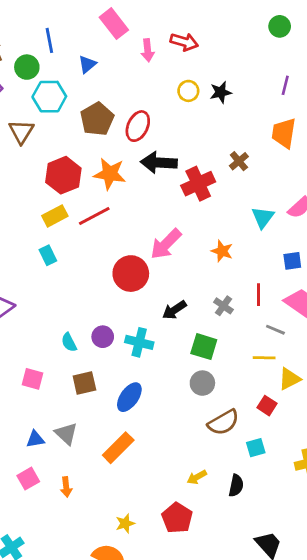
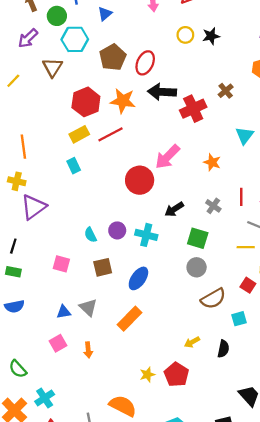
yellow star: (125, 523) -> (147, 375), moved

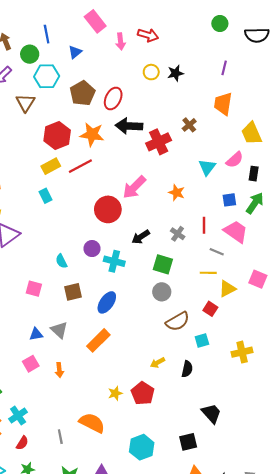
purple circle: (117, 230) -> (92, 249), moved

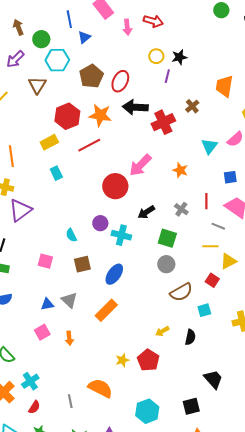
blue line: (47, 34) -> (69, 19), moved
purple line: (224, 68) -> (167, 76), moved
yellow rectangle: (51, 166) -> (49, 142), moved

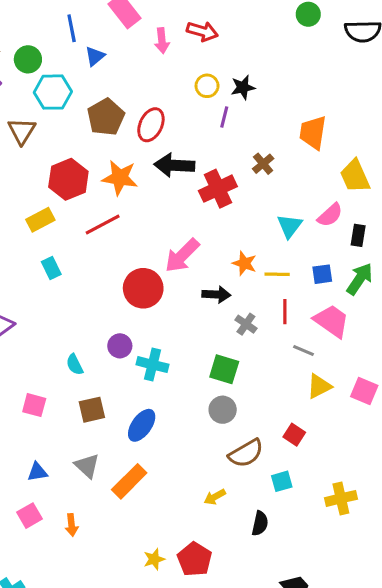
black arrow: (146, 212) -> (216, 294), moved, turned -144
yellow line: (210, 246) -> (277, 274), moved
yellow triangle: (228, 261) -> (319, 386), moved
gray triangle: (69, 300) -> (87, 466), moved
yellow arrow: (162, 331) -> (215, 497), moved

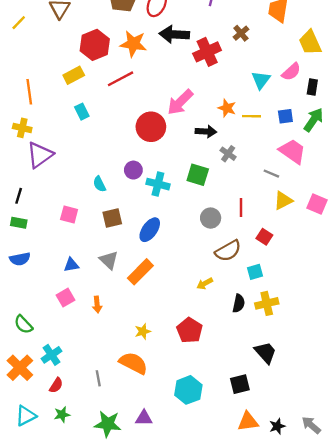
red line: (285, 312) -> (241, 207), moved
green square: (224, 369) -> (198, 175), moved
yellow cross: (341, 498) -> (267, 303), moved
yellow star: (154, 559) -> (143, 331), moved

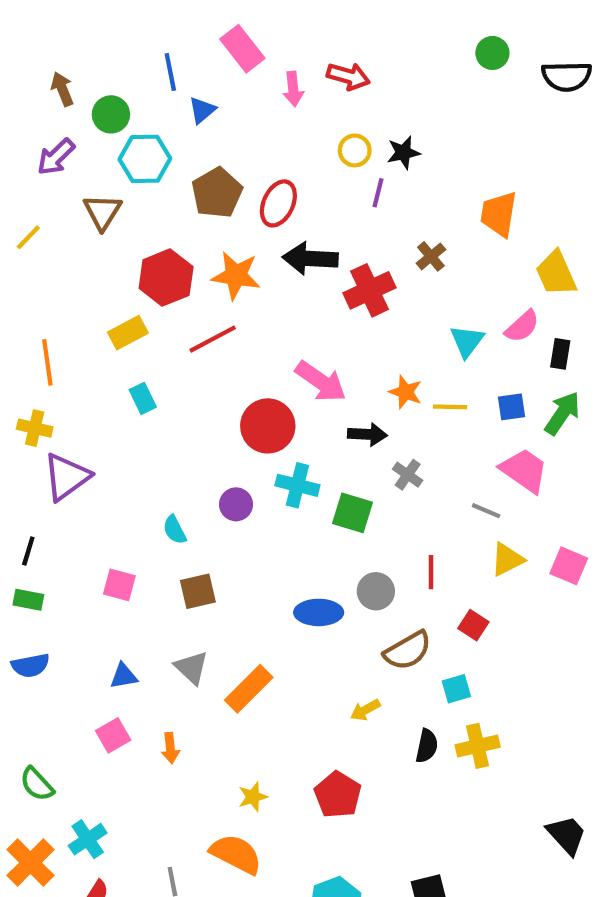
pink arrow: (180, 102) -> (321, 381), turned -100
cyan cross: (158, 184) -> (297, 485), moved
blue ellipse: (150, 230) -> (319, 612), moved, turned 55
black trapezoid: (266, 353) -> (567, 835), moved

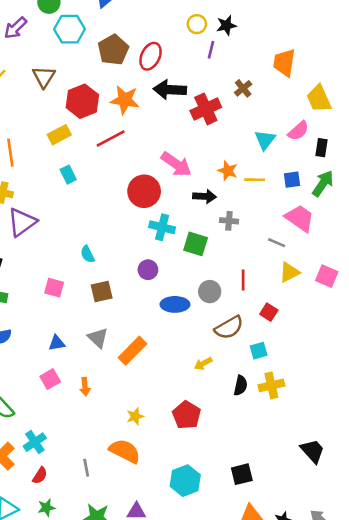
brown triangle: (102, 212) -> (44, 77), moved
gray cross: (408, 475) -> (229, 221), turned -30
purple circle: (236, 504) -> (148, 270), moved
black trapezoid: (567, 835) -> (313, 451), moved

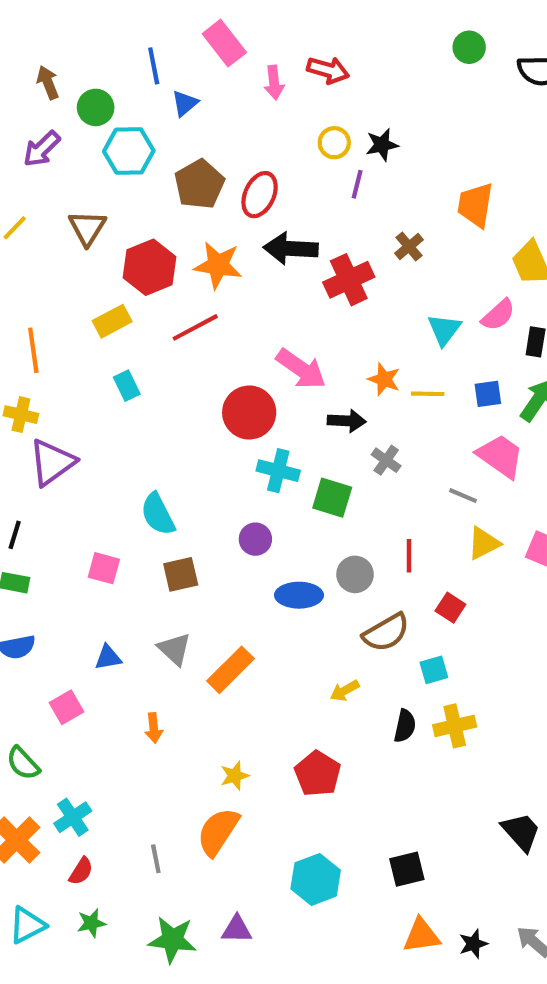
gray cross: (229, 221) -> (386, 460), turned 30
cyan semicircle: (88, 254) -> (158, 514), size x1.5
pink square: (50, 379) -> (67, 707), moved
orange semicircle: (125, 451) -> (218, 832), turned -84

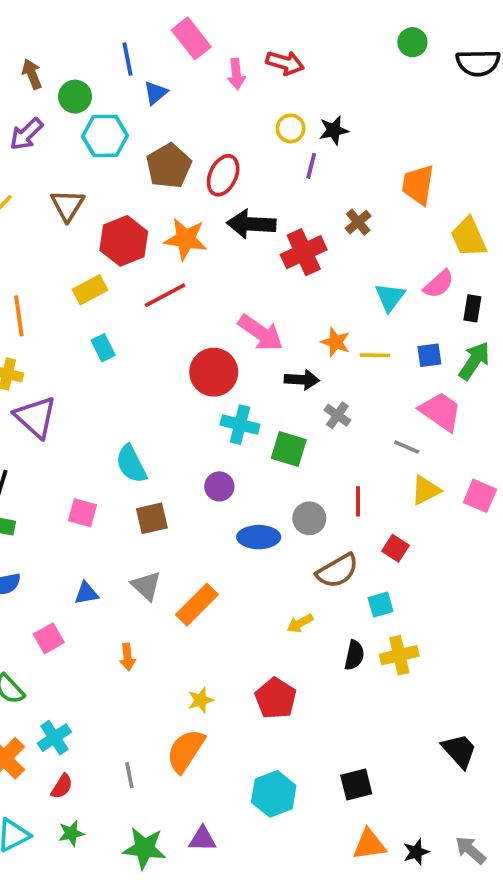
purple triangle: (52, 462) -> (36, 417), turned -42

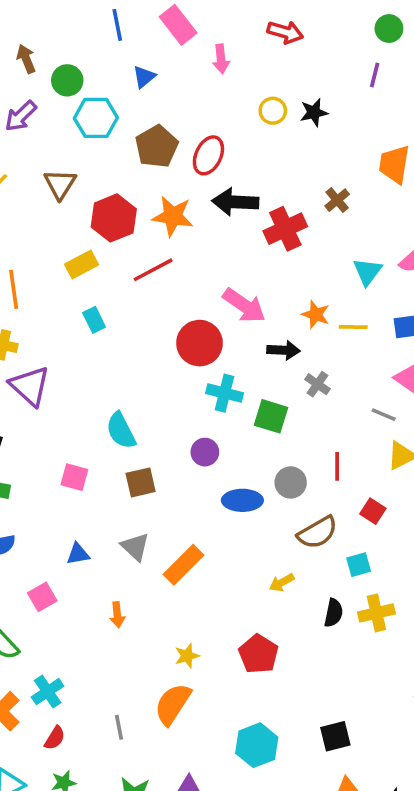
blue line: (128, 59) -> (117, 25), moved
red arrow: (285, 63) -> (285, 32), moved
purple line: (311, 166) -> (375, 75), moved

